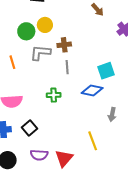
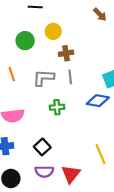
yellow circle: (45, 25) -> (53, 31), moved
gray L-shape: (40, 53) -> (44, 78), moved
black square: (30, 128) -> (42, 147), moved

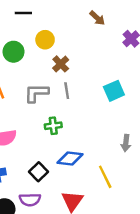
brown cross: (66, 53) -> (61, 64), turned -32
blue diamond: (98, 101) -> (70, 159), moved
purple semicircle: (44, 172) -> (30, 200), moved

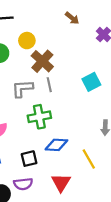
brown cross: (61, 64) -> (42, 61), size x1.5
green cross: (53, 126) -> (39, 117), size x1.5
black square: (39, 172) -> (29, 159), turned 35

